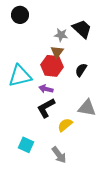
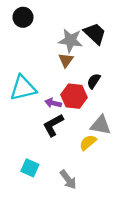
gray star: (61, 35) -> (71, 40), size x1.5
red hexagon: (52, 66) -> (74, 96), moved
yellow semicircle: (65, 125) -> (88, 142), moved

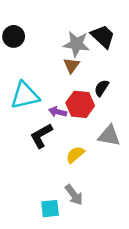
black circle: (23, 17) -> (14, 36), moved
black L-shape: (53, 125) -> (41, 136), moved
yellow semicircle: (88, 142) -> (75, 155), moved
cyan square: (30, 168) -> (50, 209), moved, turned -30

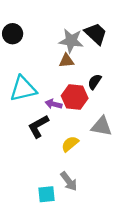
brown triangle: (71, 65) -> (66, 61), turned 49

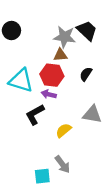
cyan triangle: (23, 89) -> (21, 80), turned 30
red hexagon: (75, 97) -> (52, 75), moved

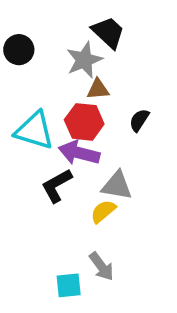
black trapezoid: (87, 30) -> (108, 32), moved
gray star: (65, 37) -> (84, 60), moved, turned -30
purple arrow: (49, 94) -> (79, 153), size x1.6
gray triangle: (92, 114) -> (117, 186), moved

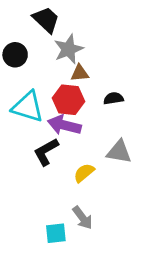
black trapezoid: (108, 32) -> (46, 20), moved
black circle: (19, 50) -> (15, 55), moved
black semicircle: (139, 120) -> (113, 98), turned 48
gray triangle: (117, 186) -> (119, 152), moved

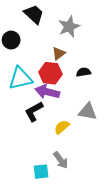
gray star: (68, 49) -> (69, 27), moved
brown triangle: (80, 73) -> (59, 54), turned -32
cyan triangle: (28, 107) -> (20, 78), turned -30

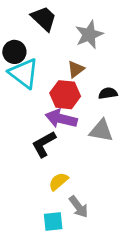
cyan triangle: (20, 78) -> (24, 73), moved, turned 50
gray triangle: (88, 111) -> (101, 131), moved
yellow semicircle: (62, 127) -> (58, 181), moved

